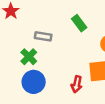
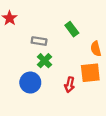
green cross: (29, 57) -> (44, 61), moved

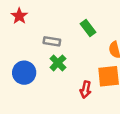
blue circle: (30, 83) -> (24, 73), moved

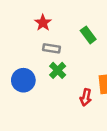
red star: (19, 16) -> (43, 23), moved

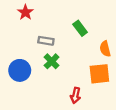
red star: (43, 23) -> (25, 12), moved
red arrow: (86, 97) -> (76, 95), moved

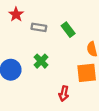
gray rectangle: (46, 41) -> (39, 27), moved

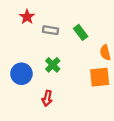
red arrow: (64, 94) -> (47, 98), moved

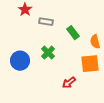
green rectangle: (81, 32) -> (73, 33), moved
red arrow: (47, 98) -> (69, 83), moved, turned 40

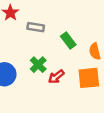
red arrow: (69, 83) -> (56, 77), moved

